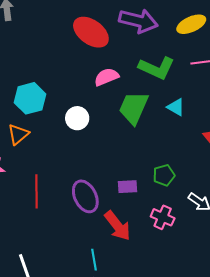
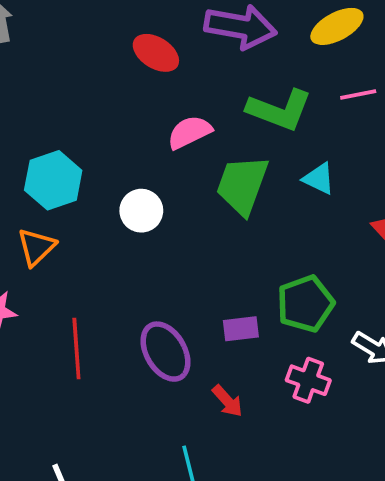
red ellipse: (91, 32) -> (156, 53), size x0.7
green pentagon: (164, 175) -> (305, 304), size x1.4
red arrow: (118, 226) -> (227, 401), size x0.6

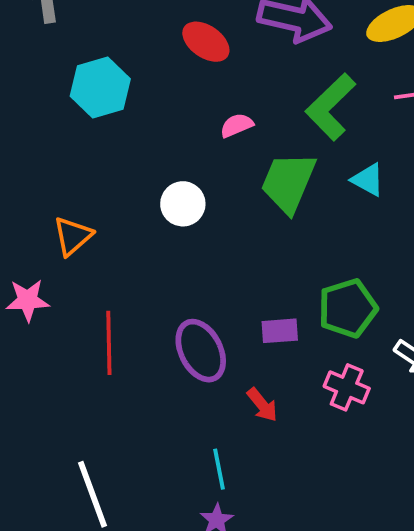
green L-shape: (279, 110) -> (331, 107), turned 112
pink semicircle: (190, 132) -> (237, 125), size x0.7
cyan hexagon: (53, 180) -> (100, 87), moved

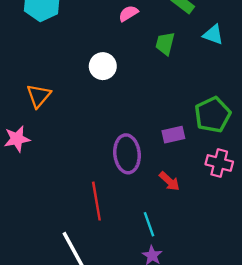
green trapezoid: (288, 183) -> (165, 44), size x0.6
red line: (109, 343) -> (96, 201), moved
purple ellipse: (201, 351) -> (127, 154), turned 30

